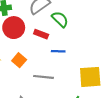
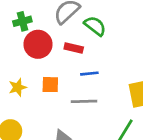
blue line: (58, 51) -> (89, 74), moved
orange square: (19, 60) -> (50, 85), turned -32

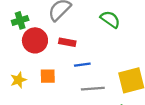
green semicircle: (95, 26) -> (110, 19), moved
gray line: (84, 101) -> (93, 89), moved

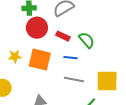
green semicircle: (110, 19) -> (87, 40), moved
orange square: (48, 76) -> (40, 60), size x1.6

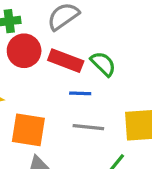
red rectangle: (63, 36) -> (66, 61), size x1.5
orange square: (40, 60) -> (28, 130), moved

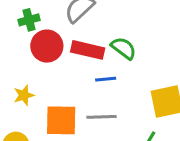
gray line: (88, 127) -> (102, 117), moved

